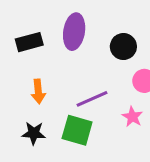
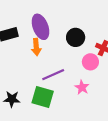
purple ellipse: (74, 32) -> (40, 27), turned -30
orange arrow: (38, 91) -> (36, 47), moved

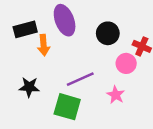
orange arrow: (36, 47) -> (44, 45), moved
black star: (12, 99) -> (29, 87), moved

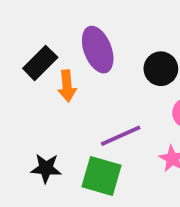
black rectangle: (25, 29) -> (40, 63), turned -30
black star: (29, 87) -> (46, 168), moved

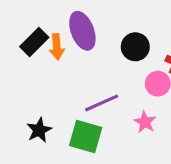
orange arrow: (67, 86) -> (57, 47), moved
black star: (46, 168) -> (39, 130), turned -30

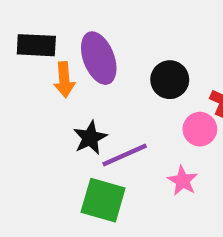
black rectangle: (34, 42) -> (36, 45), moved, turned 48
black star: (39, 130) -> (90, 138), moved

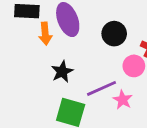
purple line: (125, 155) -> (101, 88), moved

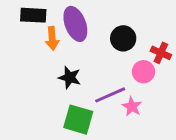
black star: (62, 72) -> (70, 78), turned -30

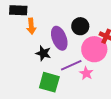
purple ellipse: (75, 24) -> (59, 38), moved
pink circle: (143, 72) -> (94, 49), size x1.6

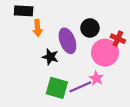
purple line: (71, 65) -> (80, 87), moved

